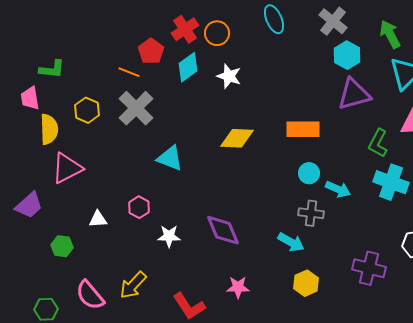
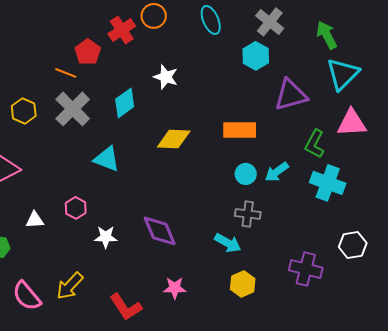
orange circle: (217, 33) -> (154, 16), moved
cyan hexagon: (347, 55) -> (256, 56), moved
cyan diamond: (188, 67) -> (125, 103), moved
cyan arrow: (338, 189) -> (277, 172), moved, turned 120

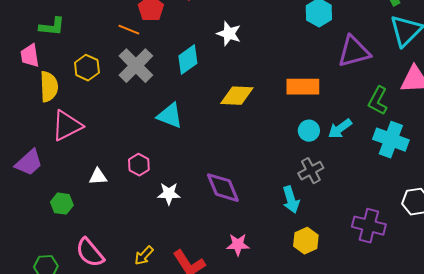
gray cross: (248, 214) -> (311, 171), turned -35
cyan arrow: (228, 243) -> (291, 200), turned 44
yellow arrow: (70, 286) -> (144, 256), moved, size x0.7

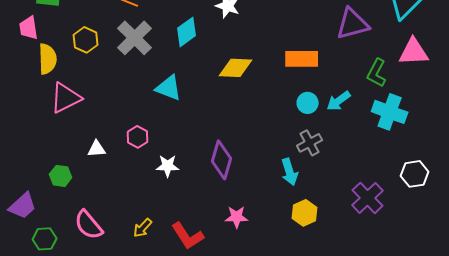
purple trapezoid: (29, 163) -> (23, 206), moved
purple diamond: (223, 188) -> (222, 160), turned 39
purple cross: (369, 226) -> (368, 198), turned 32

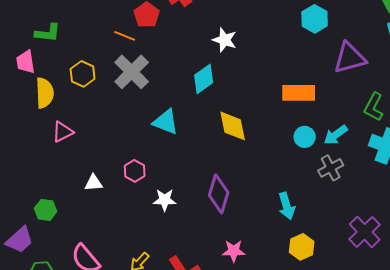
cyan diamond: (187, 32) -> (204, 79), moved
yellow diamond: (236, 68) -> (233, 126), moved, turned 76
pink triangle: (66, 98) -> (63, 132), size x0.7
gray cross: (310, 143) -> (331, 168), moved
green hexagon: (61, 176) -> (46, 210), moved

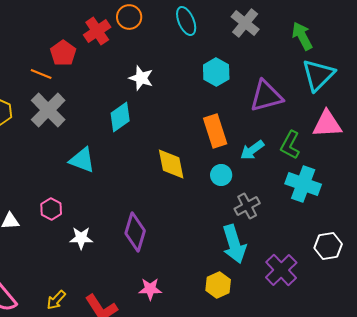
cyan hexagon: (315, 19) -> (216, 72), moved
orange rectangle: (299, 93) -> (215, 131), turned 72
yellow diamond: (233, 126) -> (171, 164), moved
cyan arrow: (336, 135) -> (252, 150), moved
cyan arrow: (287, 206) -> (234, 244), moved, size x1.4

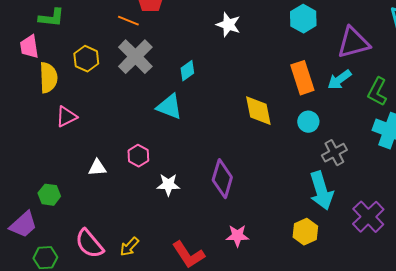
cyan diamond: (120, 117) -> (187, 71), moved, size x0.7
cyan arrow: (252, 150) -> (339, 80), moved
yellow arrow: (56, 300) -> (129, 247), moved

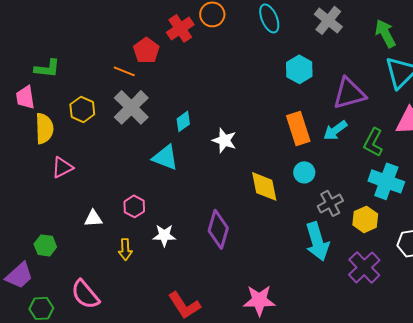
white star: (228, 25) -> (224, 140), moved
yellow diamond: (258, 111) -> (264, 186), moved
yellow hexagon: (305, 232) -> (365, 219), moved
pink star: (237, 236) -> (259, 300), moved, size x1.4
yellow arrow: (129, 247) -> (125, 249), moved, turned -45

